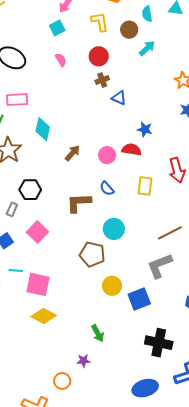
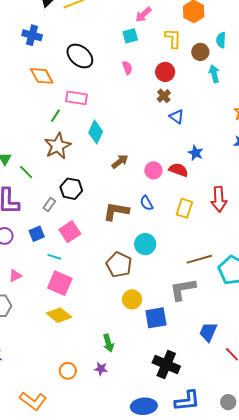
cyan arrow: (147, 48) -> (214, 74), turned -72
brown cross: (102, 80) -> (164, 96), turned -32
cyan line: (16, 271) -> (54, 257), moved
purple star: (84, 361) -> (101, 369), moved
orange circle: (62, 381) -> (68, 371), moved

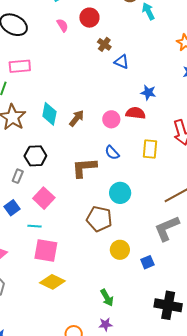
red circle: (165, 72) -> (89, 18), moved
cyan diamond: (96, 132) -> (49, 114), moved
blue square: (156, 318) -> (147, 262), size x0.6

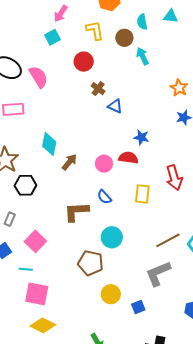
pink semicircle: (62, 25) -> (38, 77), moved, size x1.6
cyan diamond: (49, 114) -> (49, 144), moved
black hexagon: (35, 156) -> (25, 185), moved

